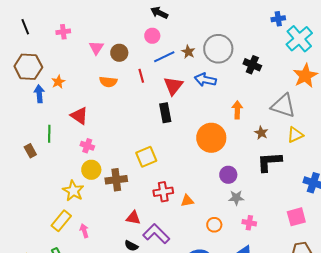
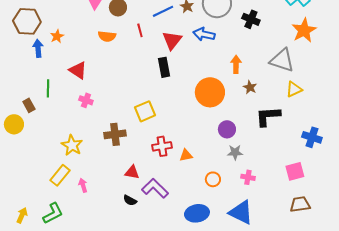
brown star: (261, 133) -> (250, 87), moved
yellow circle: (91, 170) -> (14, 124), moved

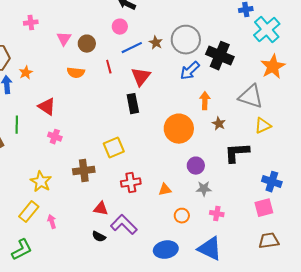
black cross: (251, 19) -> (220, 56), size x1.5
blue arrow: (204, 34) -> (190, 71), moved, turned -55
blue cross: (312, 137) -> (272, 182), moved
orange triangle: (186, 155) -> (165, 190), moved

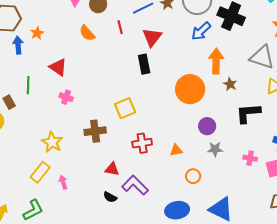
orange semicircle: (76, 73) -> (87, 33), turned 42
orange arrow: (205, 101) -> (216, 61), size x1.4
pink cross: (217, 214) -> (250, 158), moved

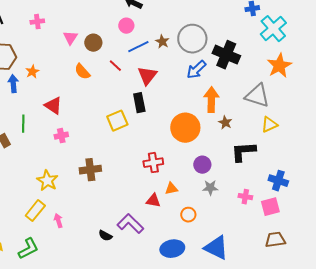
red line: (120, 27) -> (115, 66), turned -32
pink cross: (66, 97) -> (61, 136), turned -32
yellow square: (125, 108) -> (117, 121), moved
red cross: (142, 143) -> (153, 163), moved
red triangle: (112, 169) -> (153, 201), moved

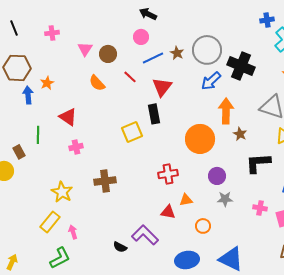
green L-shape: (28, 249) -> (60, 258), moved

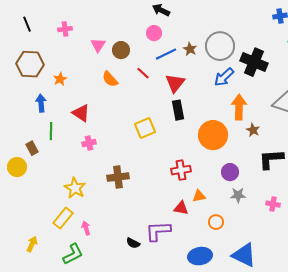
blue arrow: (28, 95) -> (41, 103), moved
black rectangle: (154, 114) -> (178, 110), moved
purple L-shape: (145, 235) -> (158, 231), turned -48
yellow arrow: (12, 262) -> (32, 244), moved

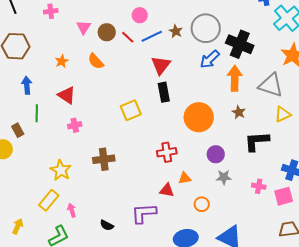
red line: (143, 73) -> (128, 37), moved
orange star: (60, 79) -> (62, 61), moved
orange arrow: (239, 107) -> (235, 78), moved
black semicircle: (133, 243) -> (107, 225), moved

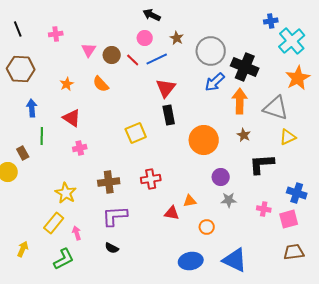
brown star: (176, 31) -> (177, 38), moved
red cross: (167, 152) -> (151, 179), moved
purple L-shape: (144, 213) -> (115, 216), moved

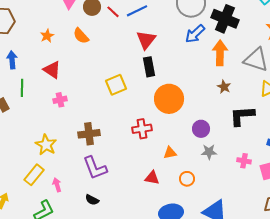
orange circle: (204, 140) -> (169, 99), moved
red cross: (151, 179) -> (142, 129), moved
red triangle: (172, 213) -> (152, 178), moved
purple L-shape: (115, 216) -> (95, 168), turned -108

